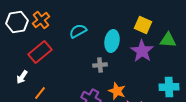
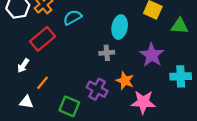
cyan semicircle: (78, 31) -> (72, 17), moved
purple star: (142, 51) -> (152, 55), moved

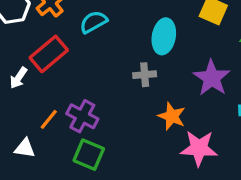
white arrow: (23, 66) -> (18, 78), moved
purple cross: (97, 89) -> (82, 116), moved

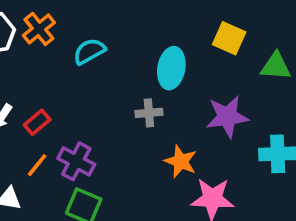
red rectangle: (49, 54) -> (37, 122), moved, size x0.6
purple star: (212, 78) -> (227, 117), turned 30

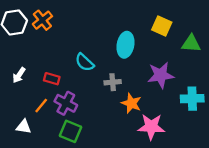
cyan semicircle: (89, 51) -> (85, 62), moved, turned -108
gray cross: (149, 113) -> (113, 82), moved
red rectangle: (37, 122) -> (52, 79), moved, turned 56

